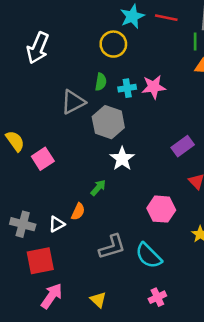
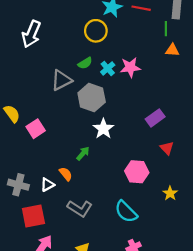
green semicircle: (101, 82) -> (85, 63), turned 48
cyan cross: (127, 88) -> (108, 68), turned -32
orange semicircle: (78, 212) -> (66, 174), turned -64
gray L-shape: (112, 247) -> (80, 208), moved, turned 50

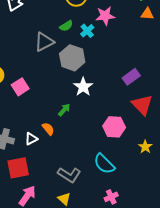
pink star: (130, 67) -> (105, 16), moved
red triangle: (167, 148) -> (142, 105), size x1.6
gray L-shape: (80, 208) -> (69, 175), moved

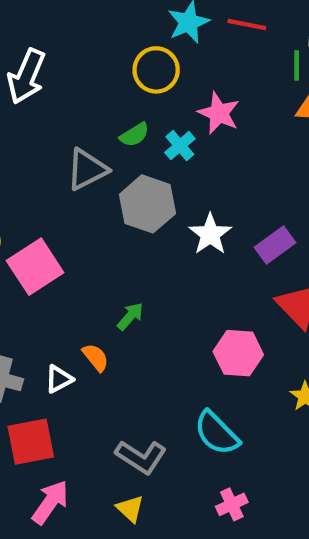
pink star: (105, 16) -> (219, 113), turned 30
pink square: (20, 87) -> (35, 267), size x1.4
white star: (83, 87) -> (210, 234), moved

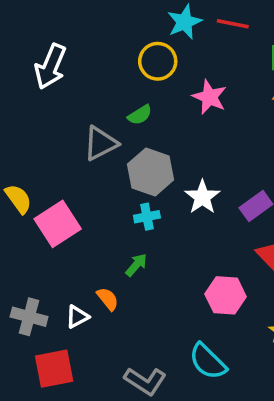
cyan cross: (180, 146) -> (147, 217), moved, turned 30

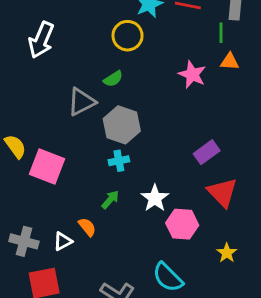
pink star: (210, 97) -> (192, 75), moved
white star: (202, 197) -> (155, 198), moved
pink square: (58, 224) -> (47, 167), turned -36

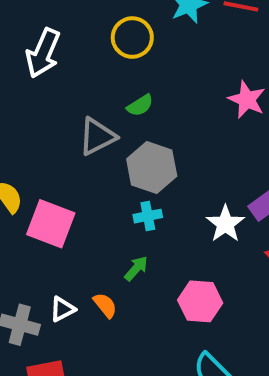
yellow circle: (128, 36) -> (132, 38), moved
white star: (155, 198) -> (225, 224), moved
pink hexagon: (182, 224) -> (200, 301), moved
white triangle: (63, 241) -> (62, 309), moved

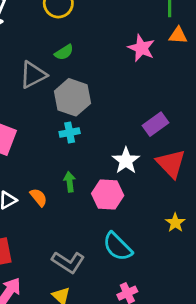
white star: (225, 224) -> (126, 161), moved
green arrow: (136, 268) -> (70, 182), moved, turned -48

